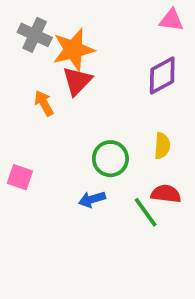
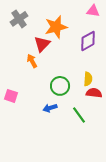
gray cross: (35, 35) -> (19, 19), turned 30
orange star: (73, 50) -> (56, 27), moved
orange arrow: (44, 103) -> (32, 61), moved
red semicircle: (166, 194) -> (94, 93), moved

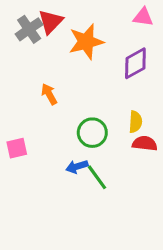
red triangle: (42, 44) -> (51, 22), moved
pink square: (11, 96) -> (17, 148), turned -32
green line: (79, 115) -> (97, 177), moved

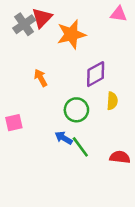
purple diamond: (135, 63) -> (96, 74), moved
red semicircle: (145, 143) -> (120, 157), moved
blue arrow: (77, 167) -> (64, 138), turned 48

